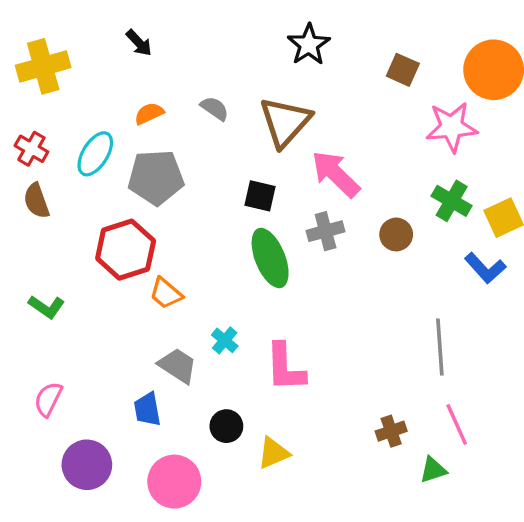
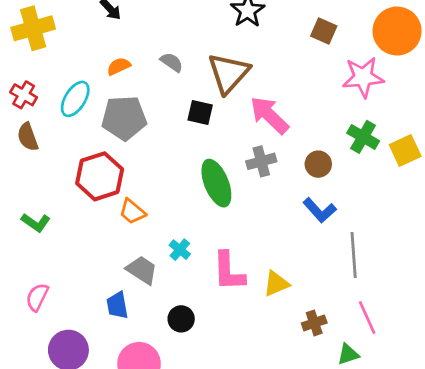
black square: (260, 196) -> (200, 112), moved
blue L-shape: (485, 268) -> (320, 210), moved
yellow triangle: (273, 453) -> (276, 284), moved

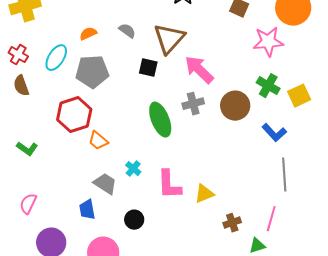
brown circle: (318, 164) -> (235, 106), size x1.5
blue L-shape: (320, 210) -> (274, 133), moved
gray line: (354, 255) -> (284, 175), moved
pink line: (367, 318) -> (271, 219), turned 40

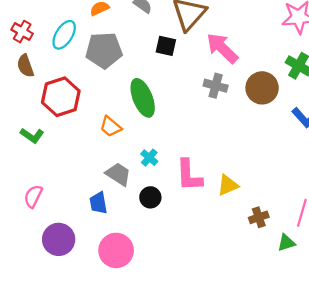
gray cross: (193, 104) -> (216, 86), turned 30
red hexagon: (74, 115) -> (61, 97), moved
green ellipse: (160, 120) -> (143, 98), moved
black circle: (134, 220) -> (150, 197), moved

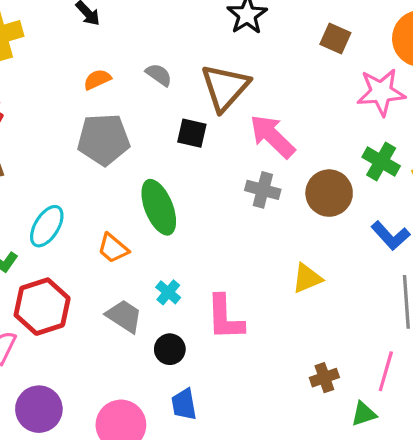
cyan ellipse: (64, 35) -> (47, 226), moved
red hexagon: (61, 97) -> (42, 307), moved
yellow triangle: (228, 185) -> (307, 278), moved
blue trapezoid: (98, 203) -> (184, 404), moved

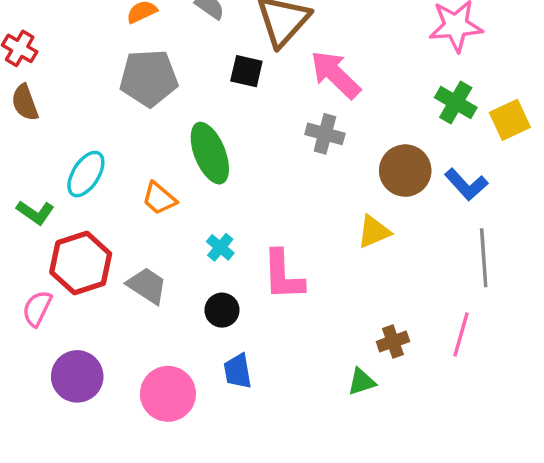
brown circle: (329, 193) -> (405, 171), moved
gray trapezoid: (124, 316) -> (147, 286), moved
green triangle: (364, 414) -> (362, 382), moved

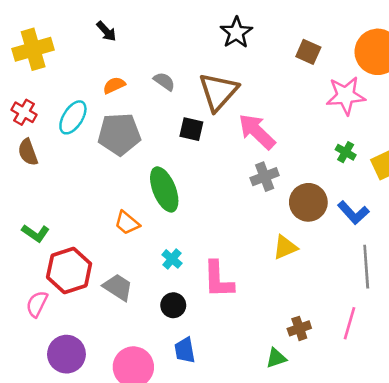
green cross: (456, 102) -> (346, 152), size x0.7
gray cross: (325, 134) -> (265, 177), moved, turned -36
cyan ellipse: (86, 174) -> (73, 117), moved

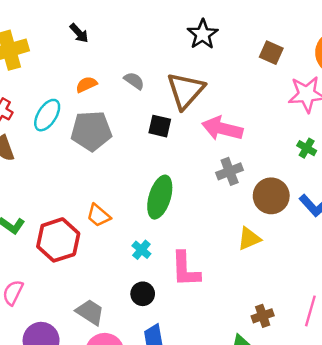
pink arrow: (257, 132) -> (222, 129), turned -30
green ellipse: (164, 189) -> (160, 197), moved, turned 39
red hexagon: (69, 271) -> (58, 240), moved
gray trapezoid: (118, 287) -> (90, 312), moved

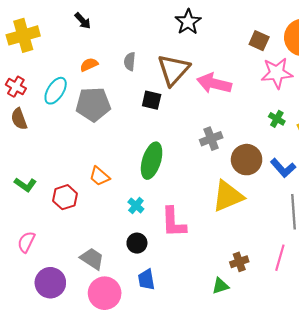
brown square: (271, 53) -> (259, 41), moved
gray semicircle: (134, 81) -> (130, 61), turned -120
pink arrow: (222, 129) -> (214, 83), moved
yellow triangle: (249, 239) -> (228, 196), size x1.6
red hexagon: (58, 240) -> (65, 197), size x0.7

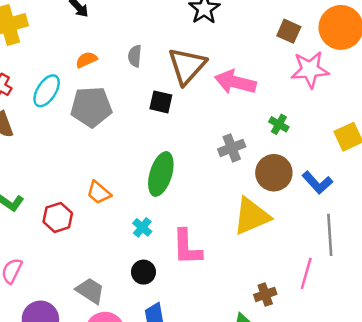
green cross: (277, 119) -> (279, 124), moved
pink line: (280, 258) -> (306, 273), moved

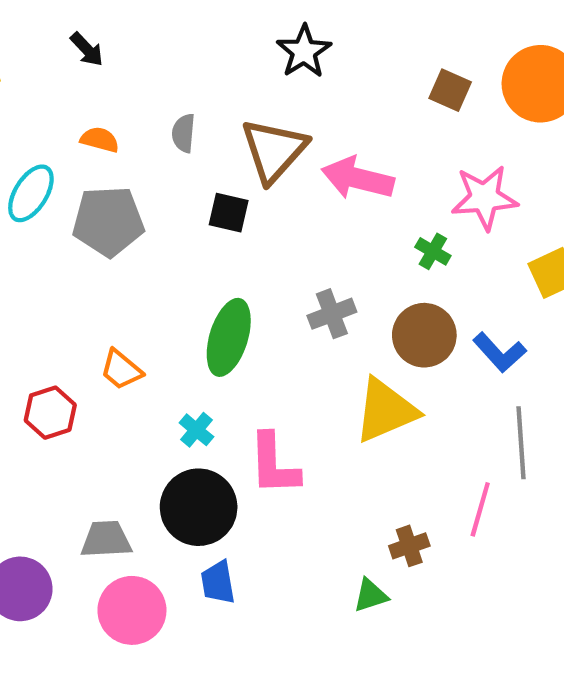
orange semicircle: (86, 60) -> (100, 140), turned 40
pink star: (310, 70) -> (485, 198), moved
gray cross: (232, 148) -> (332, 314), moved
black circle: (143, 272) -> (199, 507), size x1.8
gray trapezoid: (90, 291) -> (106, 539), turned -36

